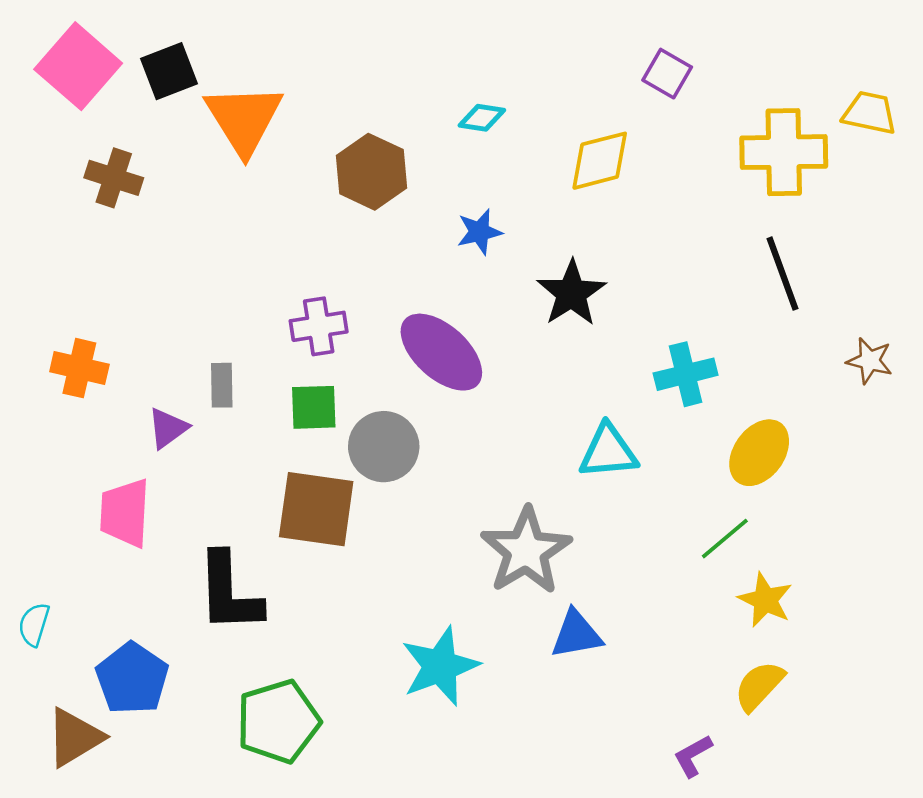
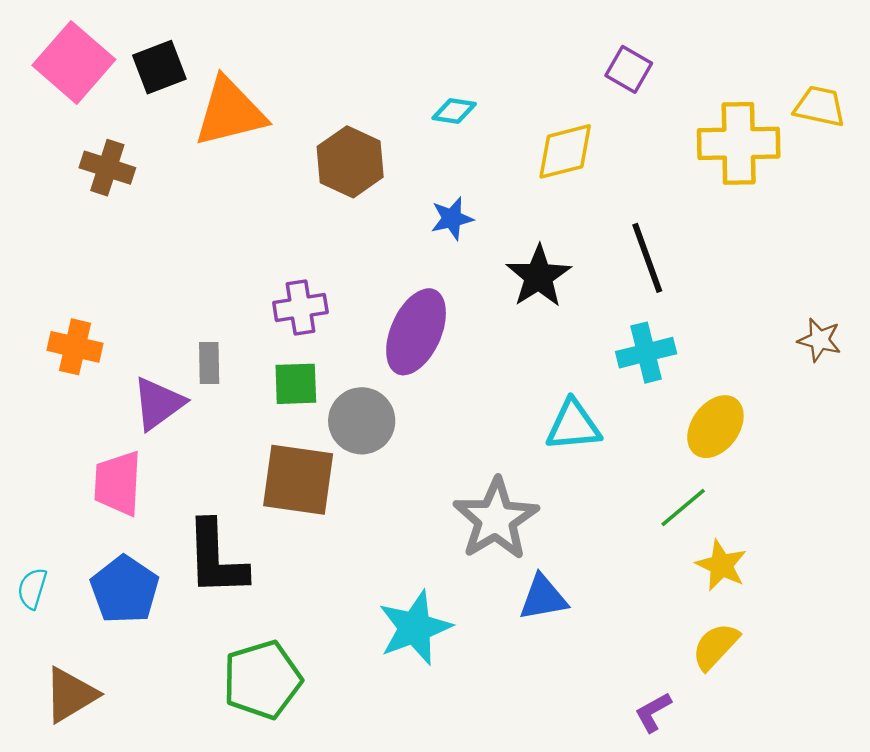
orange triangle: (244, 119) -> (230, 112), turned 48
black line: (782, 274) -> (647, 258), moved
purple ellipse: (441, 352) -> (416, 332), turned 72
purple triangle: (168, 428) -> (158, 403), size x1.4
blue pentagon: (132, 678) -> (125, 590), moved

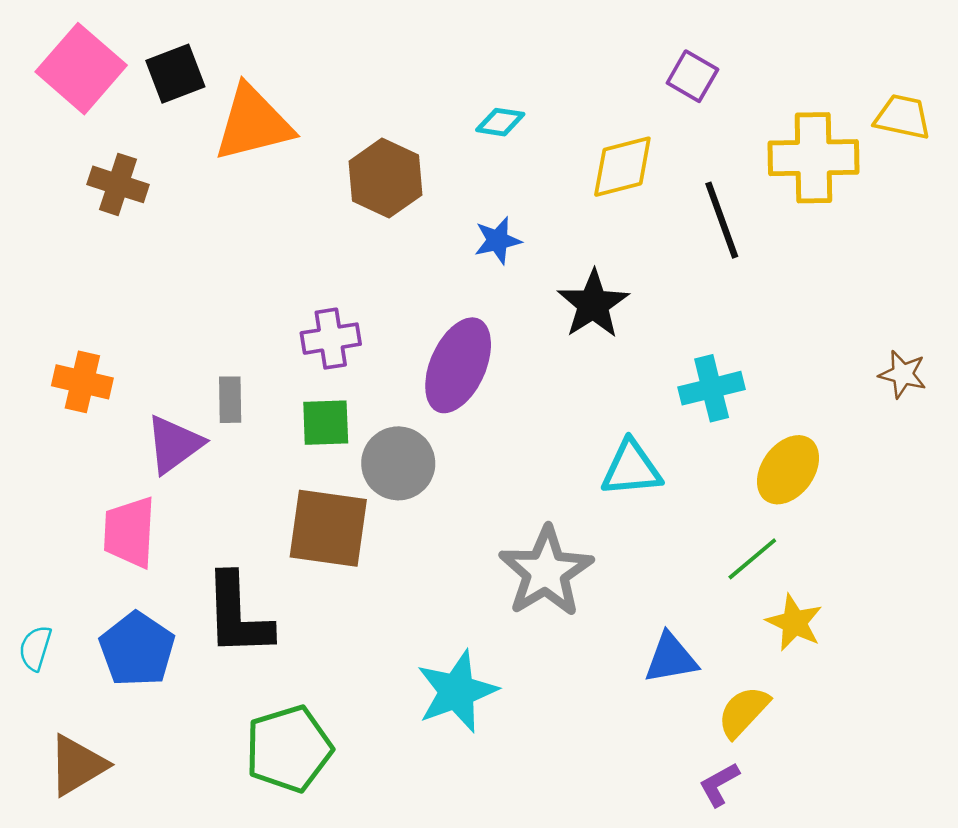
black line: (647, 258) -> (722, 220), moved
blue triangle: (543, 598) -> (671, 658), moved
yellow semicircle: (715, 646) -> (743, 712), moved

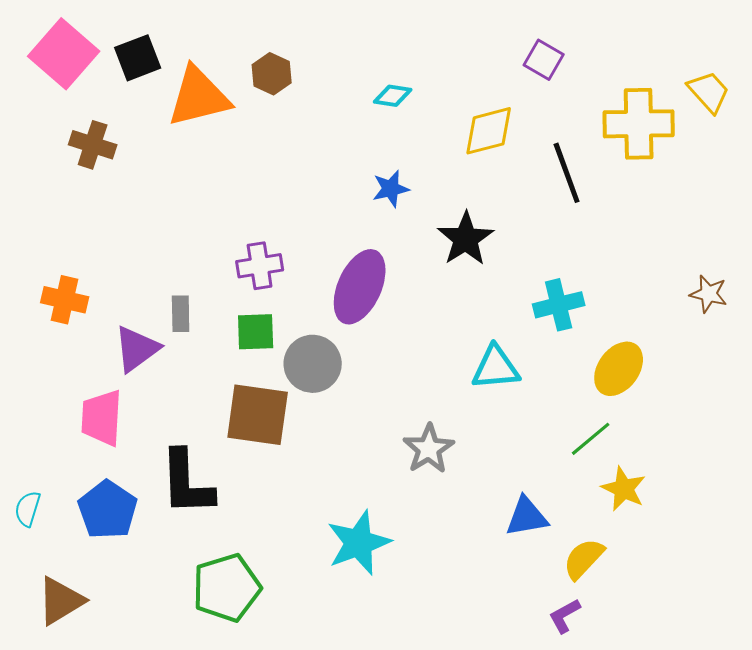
yellow trapezoid: (903, 117) -> (709, 92), turned 36
brown hexagon: (386, 178) -> (272, 74), moved, size x0.7
gray star: (546, 572) -> (429, 449), size x0.7

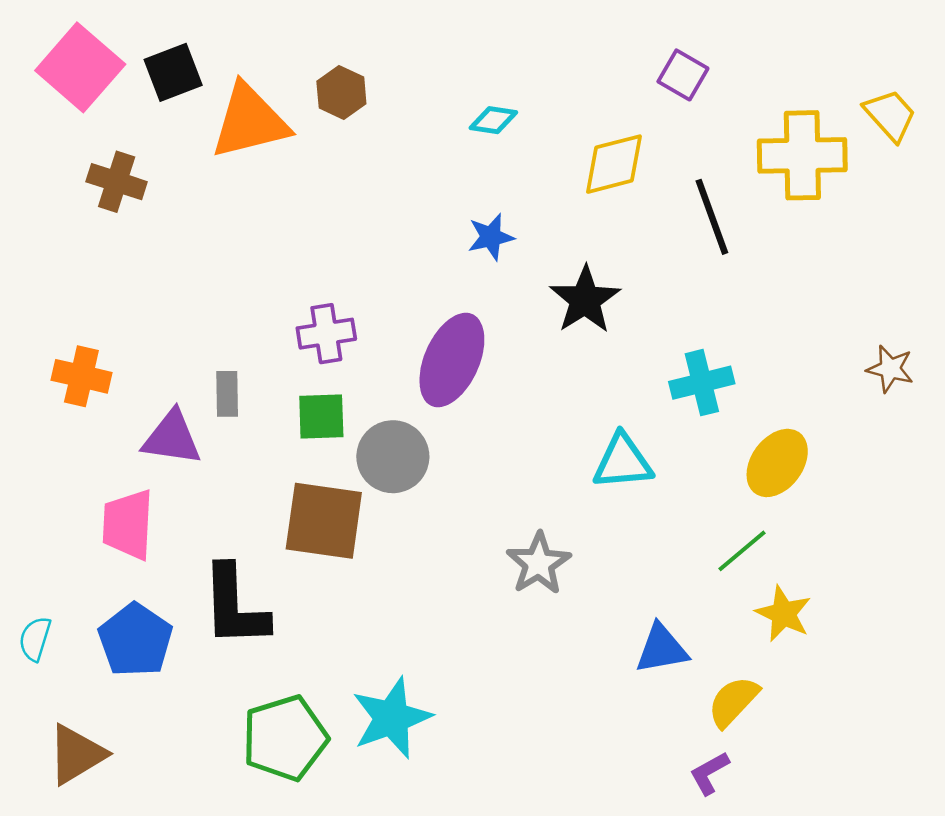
purple triangle: (137, 349) -> (172, 438), turned 44
cyan star: (359, 543) -> (392, 718), moved

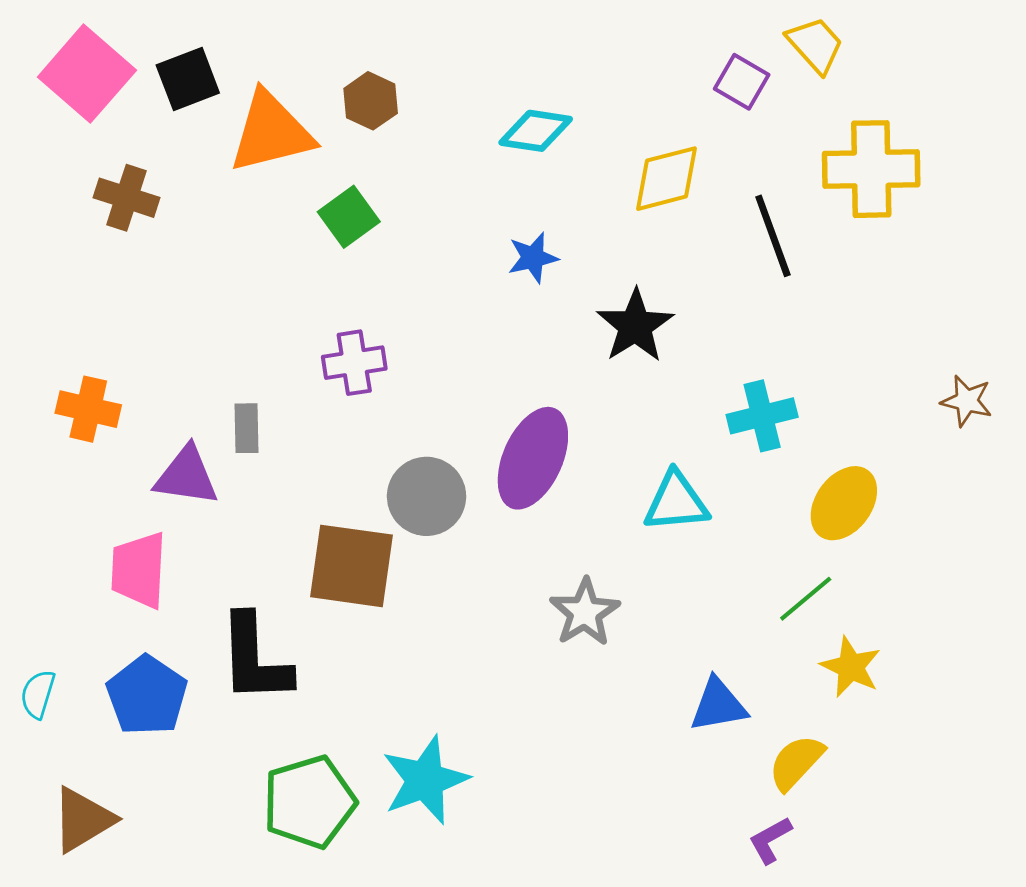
yellow trapezoid: (890, 115) -> (815, 45), moved
cyan diamond: (493, 120) -> (536, 131), size x1.4
purple ellipse: (452, 360) -> (533, 458), moved
green square: (321, 417) -> (349, 217), moved, turned -34

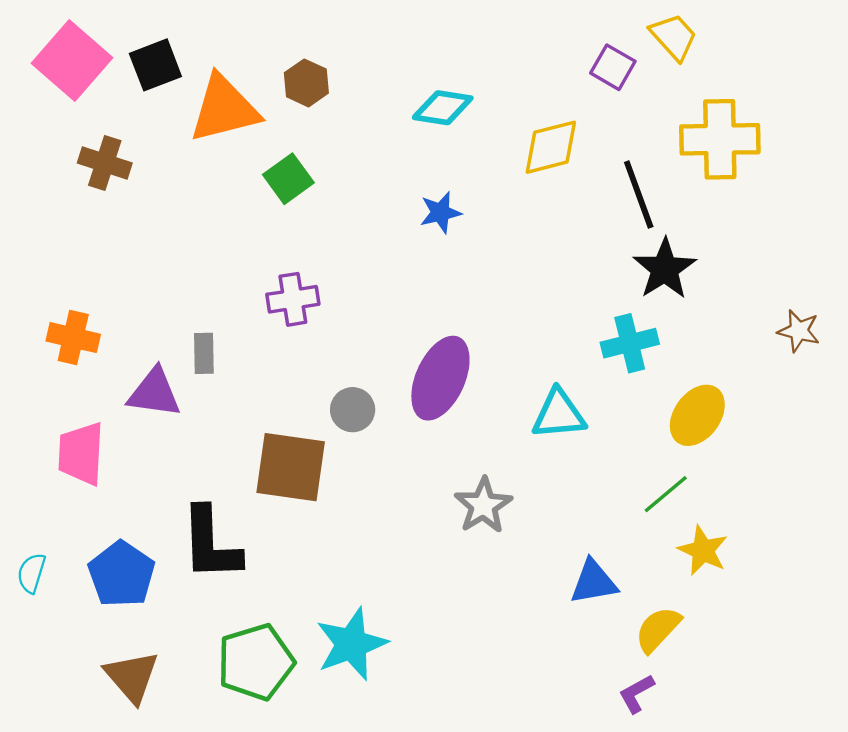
black star: (635, 326) -> (665, 269), moved
gray circle: (427, 496) -> (353, 410), size x0.7
pink trapezoid: (139, 570) -> (81, 454), moved
brown triangle: (83, 820) -> (132, 677), moved, turned -40

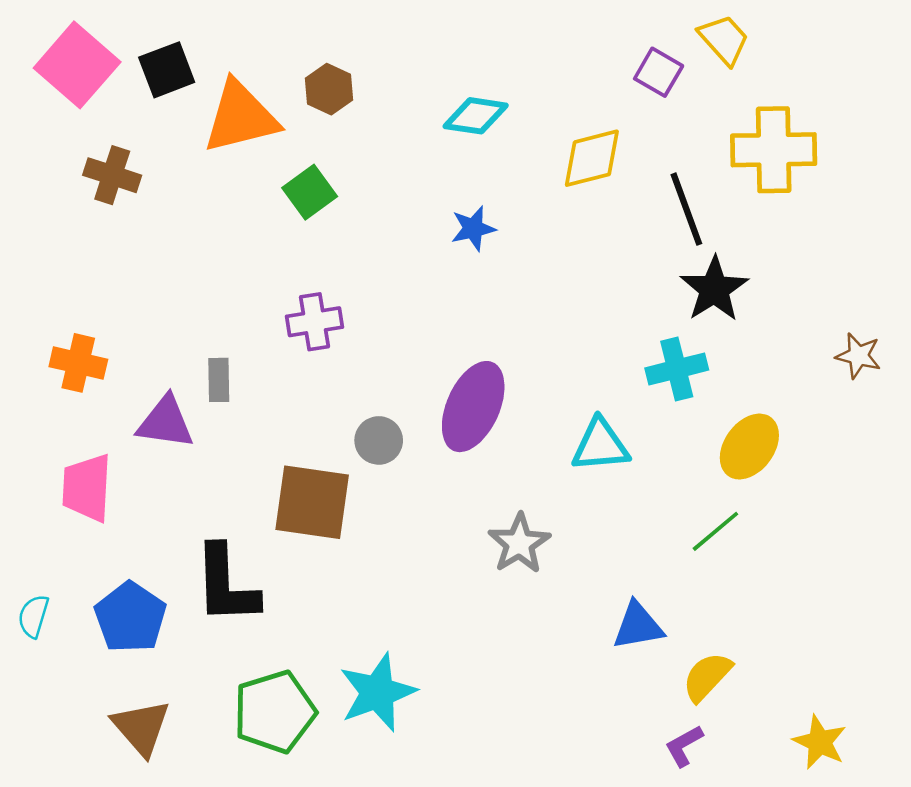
yellow star: (703, 551) -> (820, 742), moved

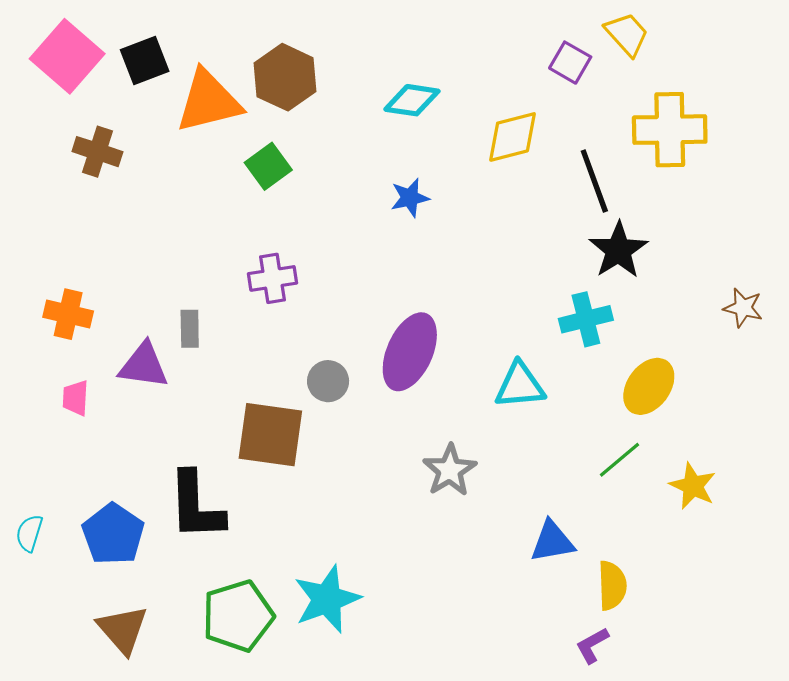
brown hexagon: (329, 89) -> (285, 77), size x1.5
pink trapezoid: (87, 488) -> (75, 398), moved, size x0.6
yellow semicircle: (707, 677) -> (612, 586), turned 135
yellow star: (820, 742) -> (693, 486), moved

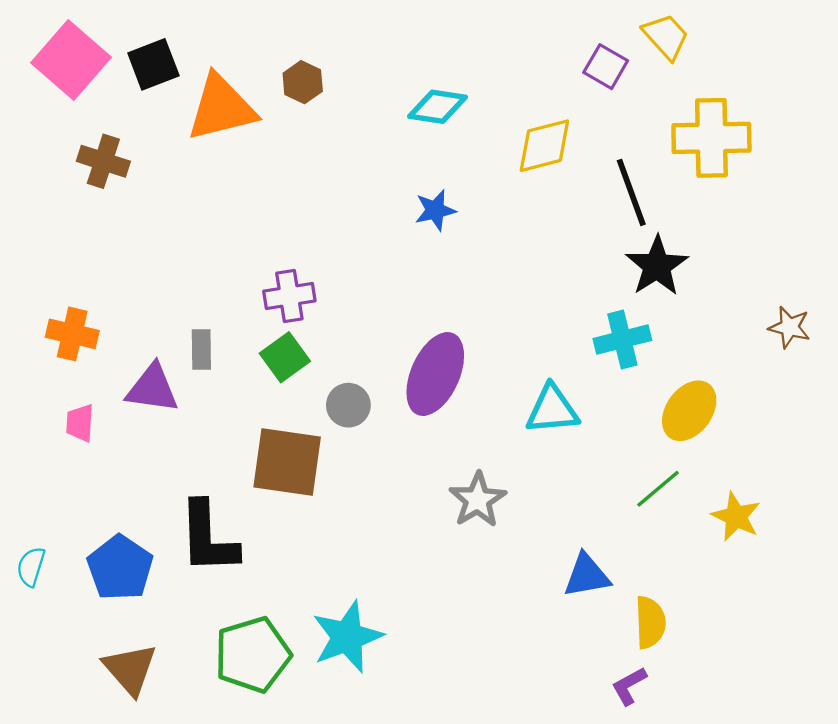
brown hexagon: (285, 77) -> (303, 82), size x0.6
green square: (268, 166) -> (285, 357), moved

